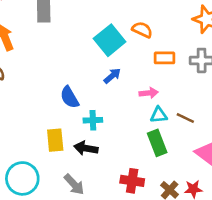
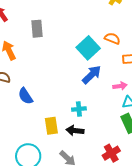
blue arrow: (112, 76) -> (92, 75), size x1.5
blue semicircle: (69, 97) -> (25, 96), moved
red cross: (132, 181) -> (111, 153), turned -36

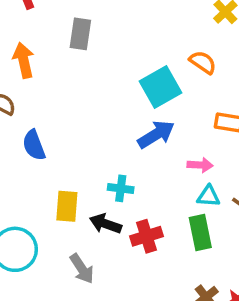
orange semicircle: (112, 38) -> (203, 62), moved
red cross: (111, 153) -> (146, 236), moved

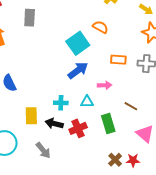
cyan triangle: (209, 196) -> (87, 102), moved

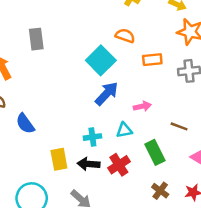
orange rectangle: (118, 60) -> (152, 60), moved
brown cross: (115, 160) -> (160, 191), moved

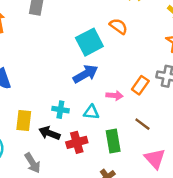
orange rectangle: (152, 60) -> (140, 85), moved, turned -66

